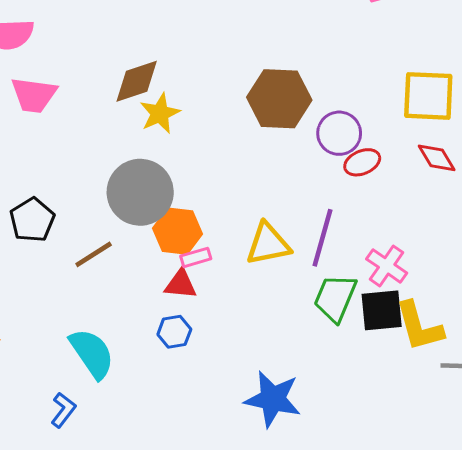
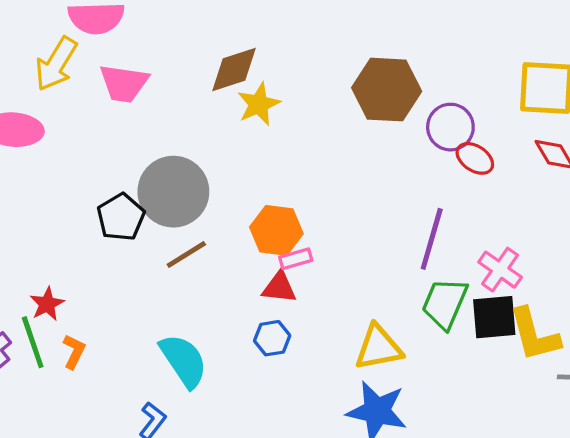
red ellipse: (362, 162) -> (475, 158), turned 56
gray circle: (140, 192) -> (173, 192), moved
yellow triangle: (268, 244) -> (378, 347), moved

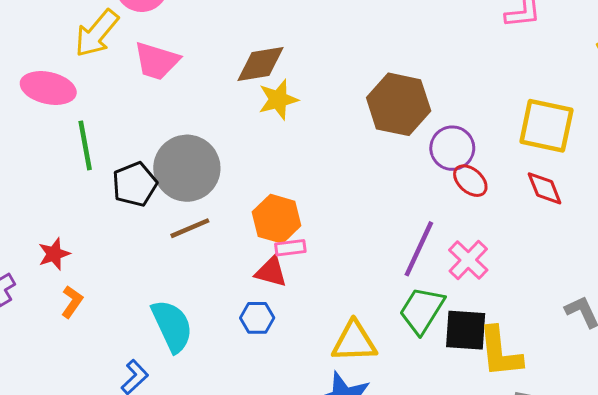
pink cross: (500, 270) -> (468, 260), moved
green line: (33, 342) -> (85, 145), moved

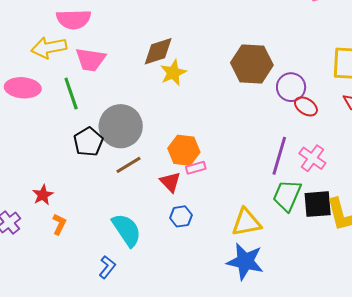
yellow arrow: (97, 33) -> (49, 47), turned 48
green line: (85, 145) -> (71, 94), moved
red triangle: (271, 272) -> (170, 182), moved, turned 40

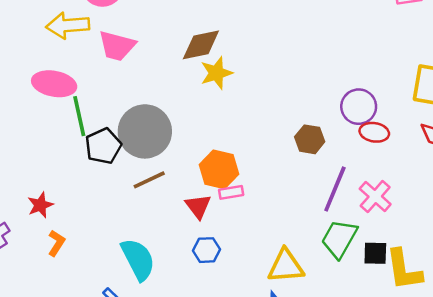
brown hexagon: (252, 64) -> (310, 139), moved, size x0.6
pink ellipse: (23, 88) -> (54, 84), moved
green line: (71, 94) -> (79, 116), moved
red ellipse: (306, 106) -> (374, 132), turned -30
black square: (318, 204) -> (375, 253), size x0.7

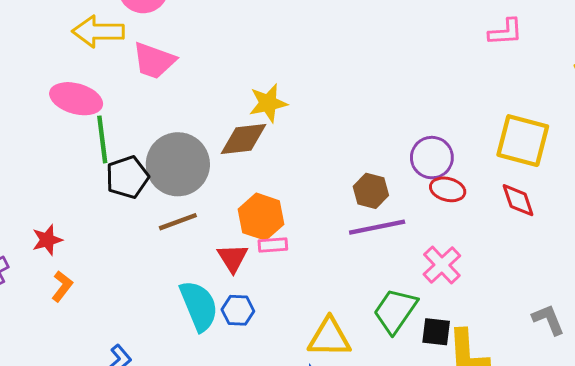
brown diamond: (201, 45) -> (243, 139), moved
purple line: (335, 189) -> (377, 227), moved, turned 51
cyan semicircle: (138, 259) -> (199, 306), moved

